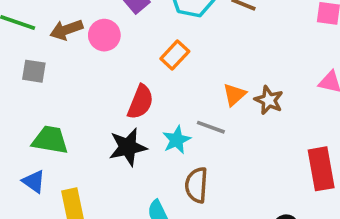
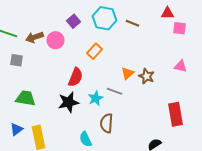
blue triangle: (34, 181) -> (16, 129), moved, turned 48

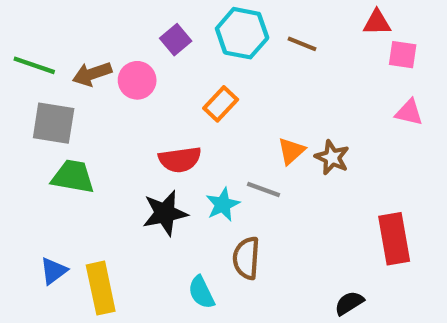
gray square: (16, 60) -> (54, 123), size x1.5
pink triangle: (180, 66) -> (409, 112), moved
red semicircle: (76, 77) -> (180, 160), turned 60
green trapezoid: (26, 98) -> (73, 177), moved

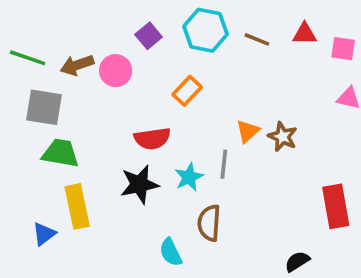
red triangle: (377, 22) -> (305, 34), moved
gray line: (263, 190) -> (224, 164), turned 76
yellow rectangle: (101, 288) -> (77, 206), moved

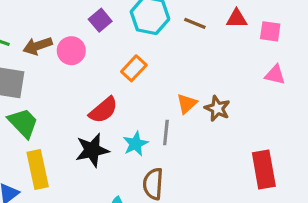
red semicircle: (152, 139) -> (103, 110), turned -32
green trapezoid: (61, 153) -> (23, 123), turned 36

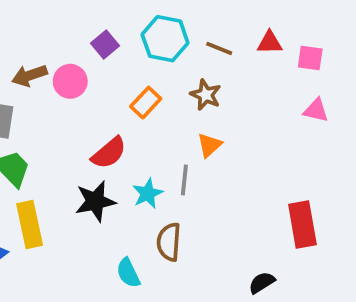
brown star: (217, 108) -> (206, 95), moved

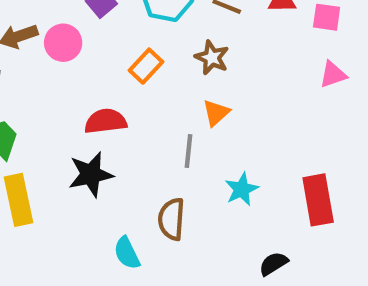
pink triangle: (316, 110) -> (333, 75), turned -32
red semicircle: (109, 153) -> (106, 121), turned -147
cyan star: (148, 194) -> (242, 189), moved

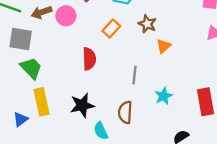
orange triangle: (216, 113) -> (164, 46), moved
red semicircle: (106, 121) -> (89, 59), turned 95
black star: (91, 174) -> (82, 105), moved

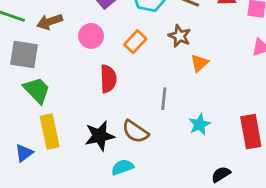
pink circle: (66, 16) -> (91, 36), moved
brown semicircle: (125, 112) -> (135, 132), moved, turned -60
cyan semicircle: (101, 131) -> (122, 167), turned 96

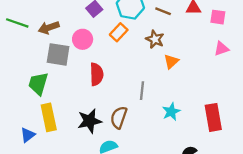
orange rectangle: (135, 42) -> (119, 32), moved
gray square: (24, 55) -> (58, 54), moved
green trapezoid: (37, 90) -> (38, 84), turned -120
brown semicircle: (135, 132) -> (119, 117), turned 75

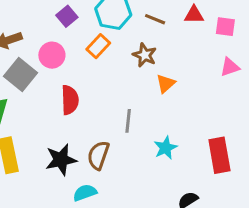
gray square: (58, 54) -> (21, 75), turned 30

